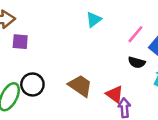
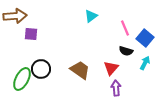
pink line: (135, 34) -> (125, 28), turned -63
red triangle: (115, 94) -> (111, 68), moved, turned 35

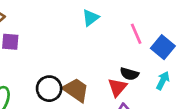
black semicircle: (126, 51) -> (129, 74), moved
black circle: (41, 69) -> (49, 89), moved

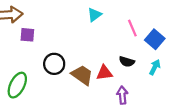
red triangle: (117, 87) -> (104, 73), moved, turned 42
black circle: (49, 89) -> (54, 64), moved

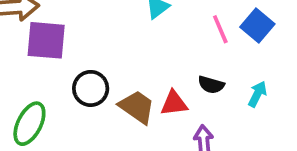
purple square: (27, 35) -> (46, 40), size x1.6
blue square: (155, 39) -> (257, 25), moved

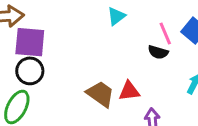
black semicircle: (211, 85) -> (158, 52), moved
black circle: (91, 88) -> (30, 71), moved

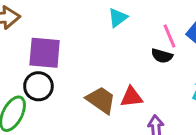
purple square: (30, 42) -> (45, 53), moved
black circle: (30, 71) -> (38, 86), moved

